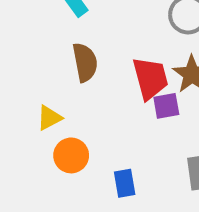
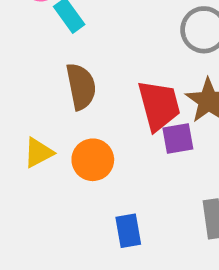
orange circle: (71, 155) -> (93, 160), moved

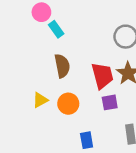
purple square: (178, 138) -> (110, 102), moved

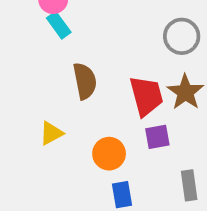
cyan rectangle: (56, 29) -> (59, 25), moved
orange circle: (68, 104) -> (109, 154), moved

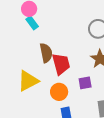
red trapezoid: (146, 96) -> (61, 64), moved
yellow triangle: (51, 133) -> (28, 81), size x1.6

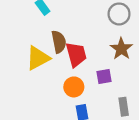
yellow triangle: (28, 81) -> (38, 58), moved

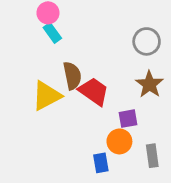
red trapezoid: (76, 55) -> (94, 91), turned -40
orange circle: (74, 87) -> (119, 141), moved

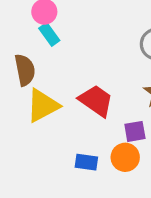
brown semicircle: (72, 76) -> (25, 70), moved
blue rectangle: (101, 163) -> (86, 162), moved, turned -72

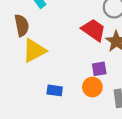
red trapezoid: (96, 101) -> (94, 30), moved
blue rectangle: (86, 162) -> (55, 90), moved

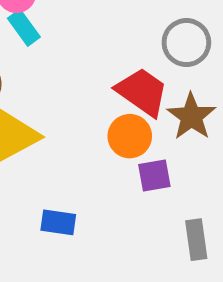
orange circle: (92, 87) -> (130, 136), moved

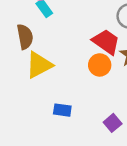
purple square: (154, 176) -> (113, 123), moved, turned -30

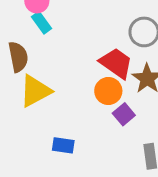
purple square: (113, 123) -> (124, 114), moved

